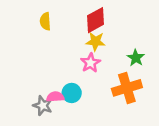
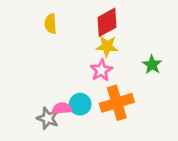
orange cross: (127, 88) -> (117, 103), moved

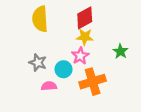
yellow semicircle: (51, 24) -> (40, 19), size x1.6
cyan circle: (80, 104) -> (63, 69), moved
gray star: (48, 118) -> (38, 63), moved

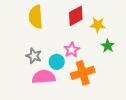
yellow star: (85, 37) -> (98, 25), moved
pink semicircle: (49, 86) -> (44, 77), size x1.6

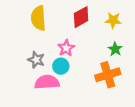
yellow star: (98, 25) -> (113, 20), moved
pink star: (72, 50) -> (66, 48), moved
orange cross: (83, 73) -> (108, 75), moved

